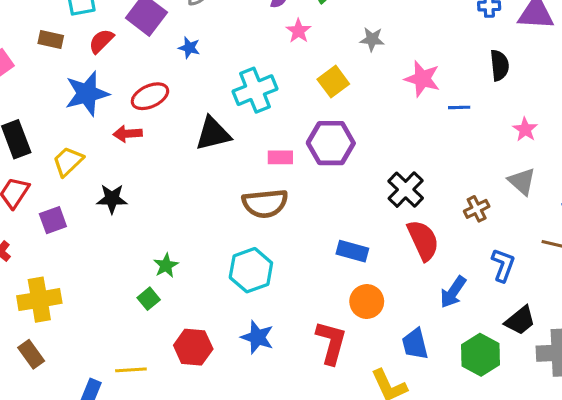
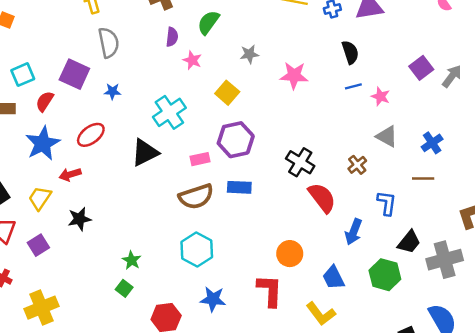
blue line: (459, 107) -> (353, 86), moved
red arrow: (127, 134) -> (70, 174), moved
blue rectangle: (352, 251) -> (239, 187), moved

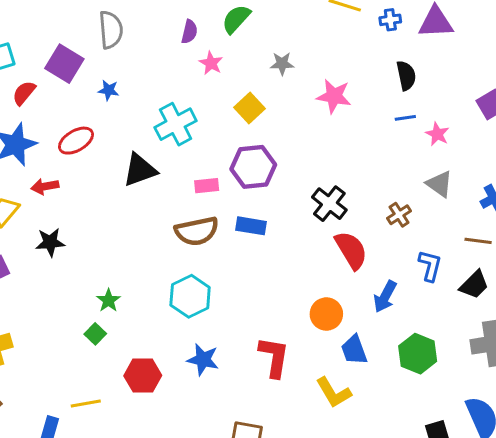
black trapezoid: (409, 242) -> (474, 285), moved
orange circle: (290, 254) -> (326, 314), moved

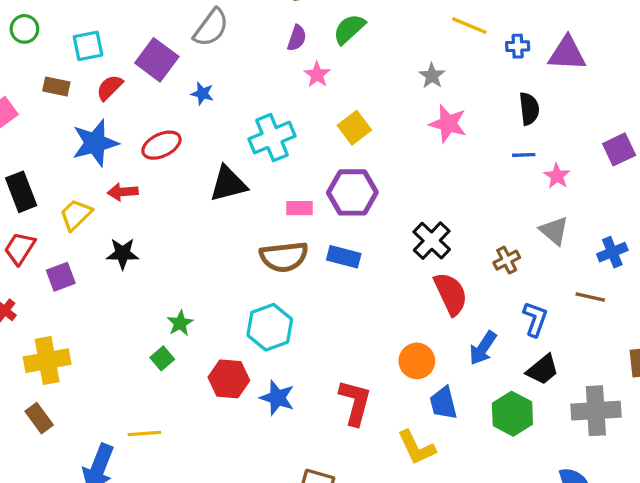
gray semicircle: (111, 30) -> (211, 28), turned 36
gray star: (282, 64) -> (432, 76), moved, turned 30
black trapezoid: (474, 285) -> (543, 370), moved
red hexagon: (143, 376) -> (229, 379), moved

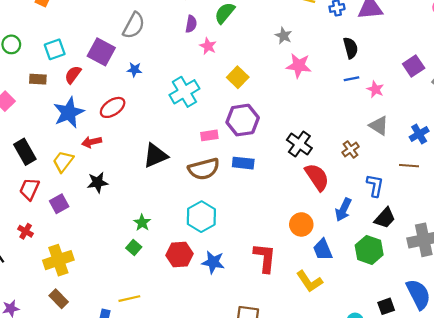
black triangle: (228, 184) -> (155, 156), moved

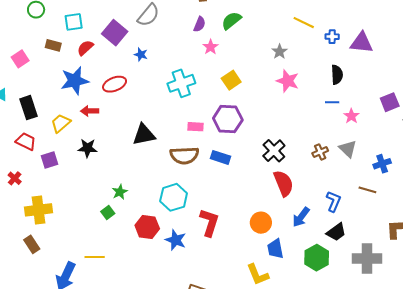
brown cross: (351, 150) -> (320, 152), moved
red trapezoid: (29, 189) -> (26, 142), turned 80
red L-shape: (265, 258) -> (209, 223), moved

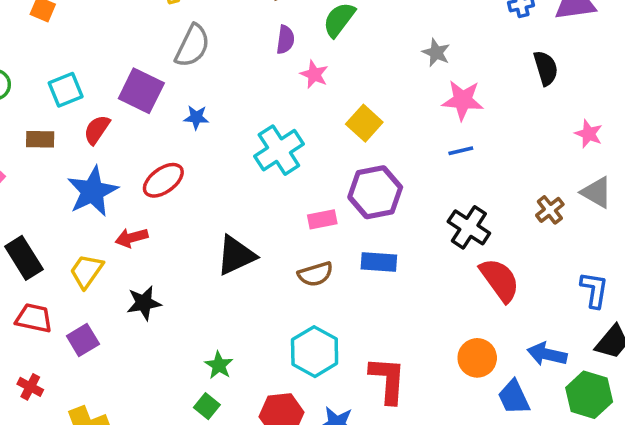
blue line: (332, 102) -> (461, 151), moved
brown semicircle: (184, 155) -> (315, 274), size x0.7
blue arrow: (301, 217) -> (547, 354), moved, turned 80

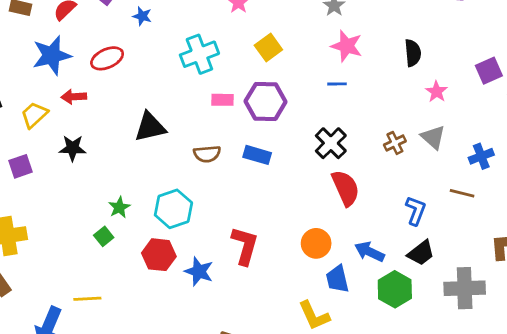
black semicircle: (546, 68) -> (413, 53), moved
pink rectangle: (322, 219) -> (223, 100), moved
cyan hexagon: (315, 352) -> (173, 209), moved

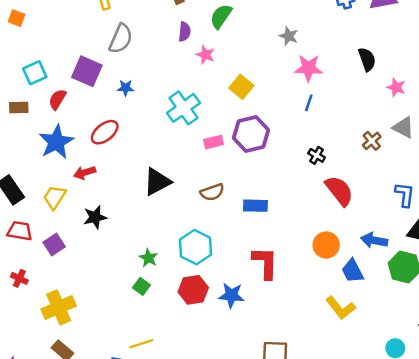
blue line: (337, 84) -> (309, 103), turned -56
black cross: (331, 143) -> (317, 155), size x0.6
blue rectangle: (257, 155) -> (255, 206), moved

